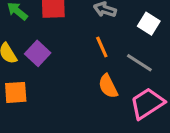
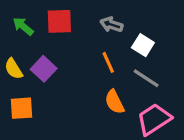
white square: (149, 24) -> (143, 45), moved

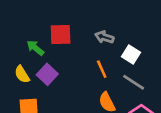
green arrow: (23, 26) -> (35, 48), moved

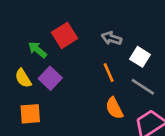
red square: (61, 35) -> (64, 35), turned -30

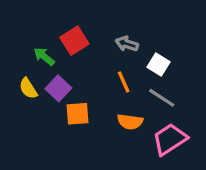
orange semicircle: (114, 108) -> (130, 122), turned -55
orange square: (30, 114) -> (78, 114), moved

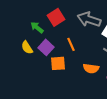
gray arrow: (127, 44) -> (89, 19), size x1.6
orange line: (124, 82) -> (71, 44), moved

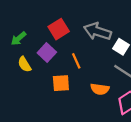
green arrow: (37, 27) -> (19, 38), moved, turned -80
purple square: (46, 47) -> (47, 53), moved

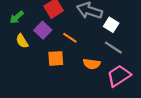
orange line: (76, 61) -> (70, 38), turned -32

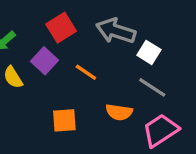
orange square: (56, 58) -> (64, 120), moved

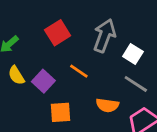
gray arrow: (116, 31) -> (104, 36), turned 92
purple square: (45, 61) -> (43, 81), moved

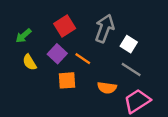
purple square: (43, 81) -> (57, 54), moved
orange square: (60, 112) -> (67, 80), moved

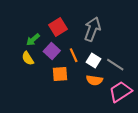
green arrow: (23, 36) -> (33, 40), moved
white square: (129, 44) -> (93, 60), moved
orange line: (83, 59) -> (74, 55), turned 32

